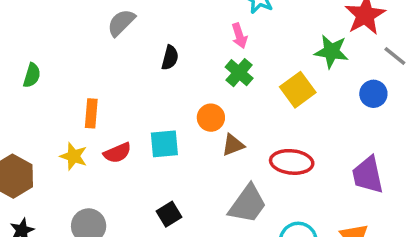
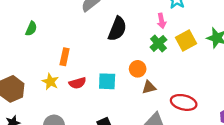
black semicircle: (170, 58) -> (117, 29), size x1.6
yellow square: (298, 90) -> (186, 41), moved

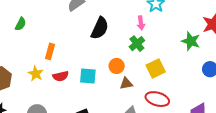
yellow square: (186, 41) -> (156, 69), moved

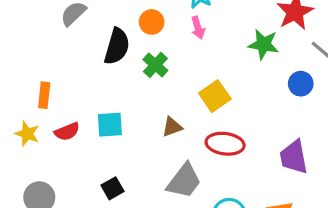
pink arrow: (141, 23) -> (198, 28), moved
green cross: (137, 44) -> (155, 65), moved
orange circle: (117, 66) -> (152, 22), moved

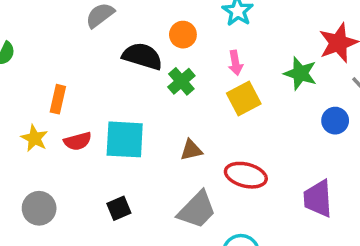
pink arrow: (198, 28) -> (235, 63), moved
black semicircle: (117, 46) -> (142, 56), turned -96
yellow square: (215, 96) -> (244, 99), moved
cyan square: (110, 125) -> (125, 139), size x1.4

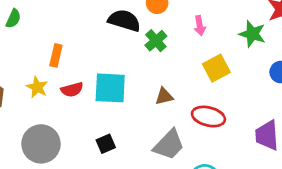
yellow square: (244, 99) -> (216, 68), moved
gray circle: (39, 208) -> (41, 144), size x1.4

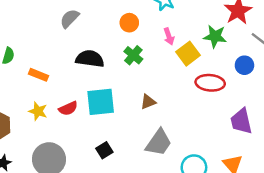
black semicircle: (124, 20) -> (90, 59), moved
orange rectangle: (56, 55) -> (38, 75), moved, turned -72
yellow square: (216, 68) -> (188, 54), moved
red ellipse: (208, 117) -> (210, 83), moved

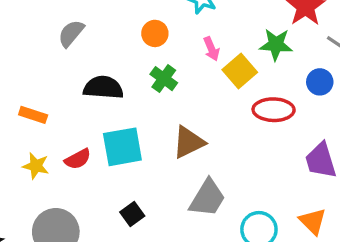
brown triangle: (148, 102) -> (189, 142), size x1.5

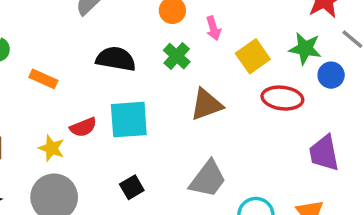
green star: (276, 44) -> (305, 49), moved
pink arrow: (211, 49) -> (213, 28), moved
brown triangle: (189, 142) -> (206, 105), moved
yellow star: (36, 166) -> (51, 148), moved

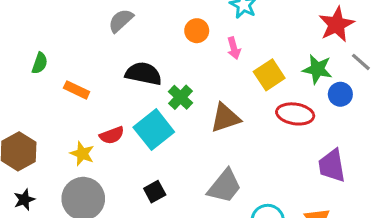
green cross: (177, 56) -> (181, 97), moved
cyan square: (129, 120) -> (154, 130), turned -36

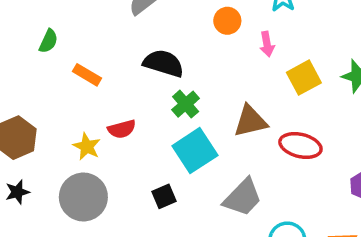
green cross: (181, 97) -> (186, 104), moved
red ellipse: (295, 114) -> (300, 145), moved
cyan square: (154, 130) -> (195, 151), moved

